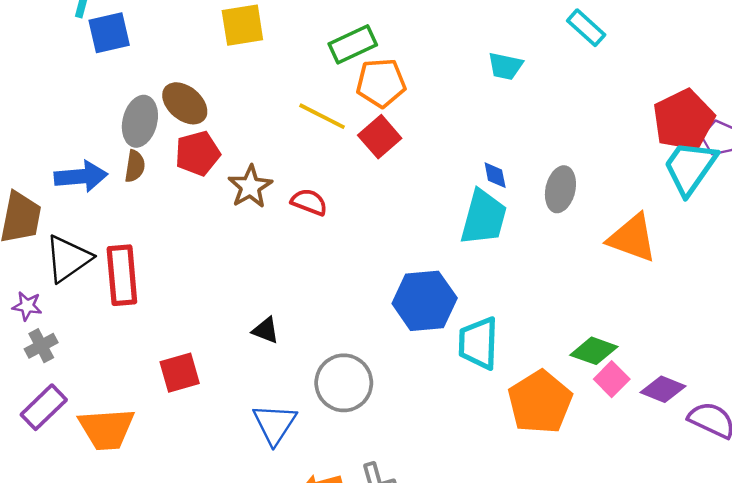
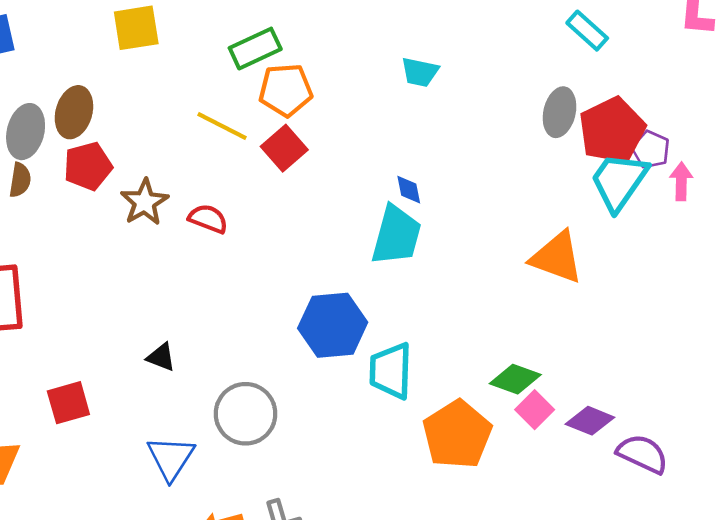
cyan rectangle: (586, 28) -> (587, 31), moved
brown ellipse: (185, 103) -> (74, 112), turned 66
gray ellipse: (560, 189) -> (560, 112), moved

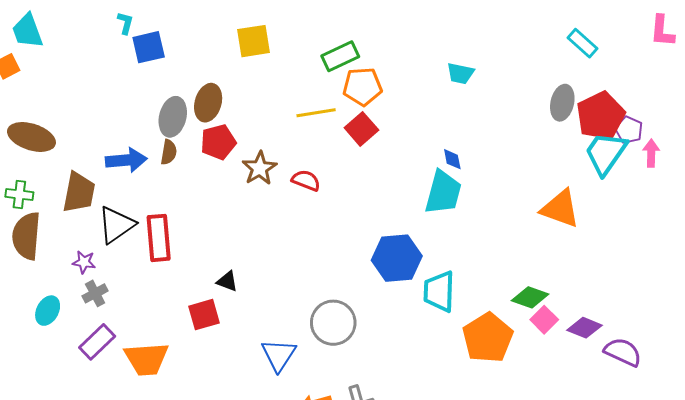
yellow line: (222, 126) -> (316, 113), turned -36
black triangle: (161, 357) -> (227, 281), moved

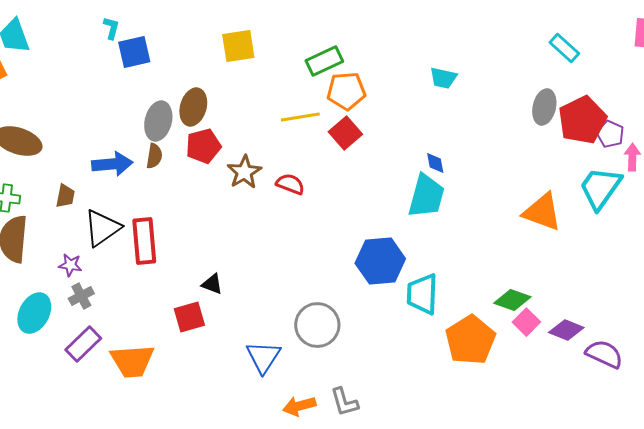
cyan trapezoid: (606, 153) -> (600, 188), moved
brown trapezoid: (79, 192) -> (65, 196), size x0.6
cyan ellipse: (48, 311) -> (34, 313), size x1.4

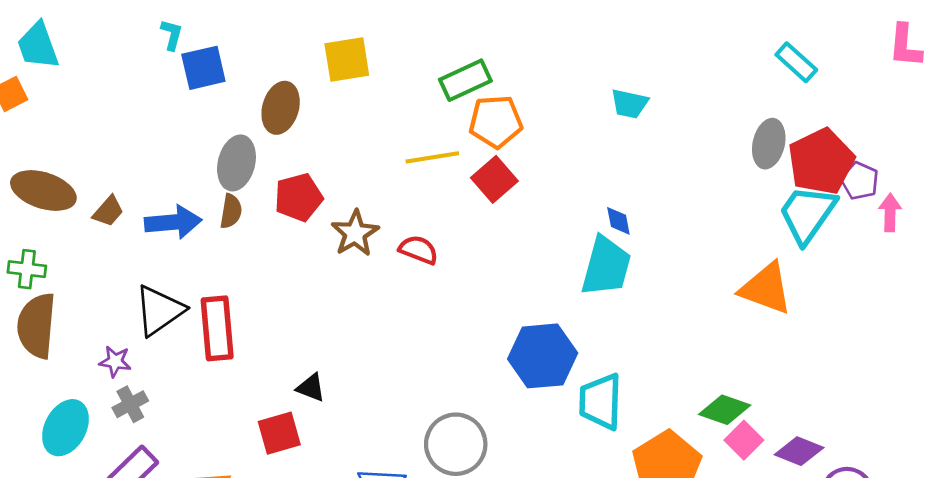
brown ellipse: (193, 107) -> (281, 108), moved
cyan trapezoid: (600, 188) -> (807, 214), moved
brown trapezoid: (65, 196) -> (108, 211), moved, turned 30

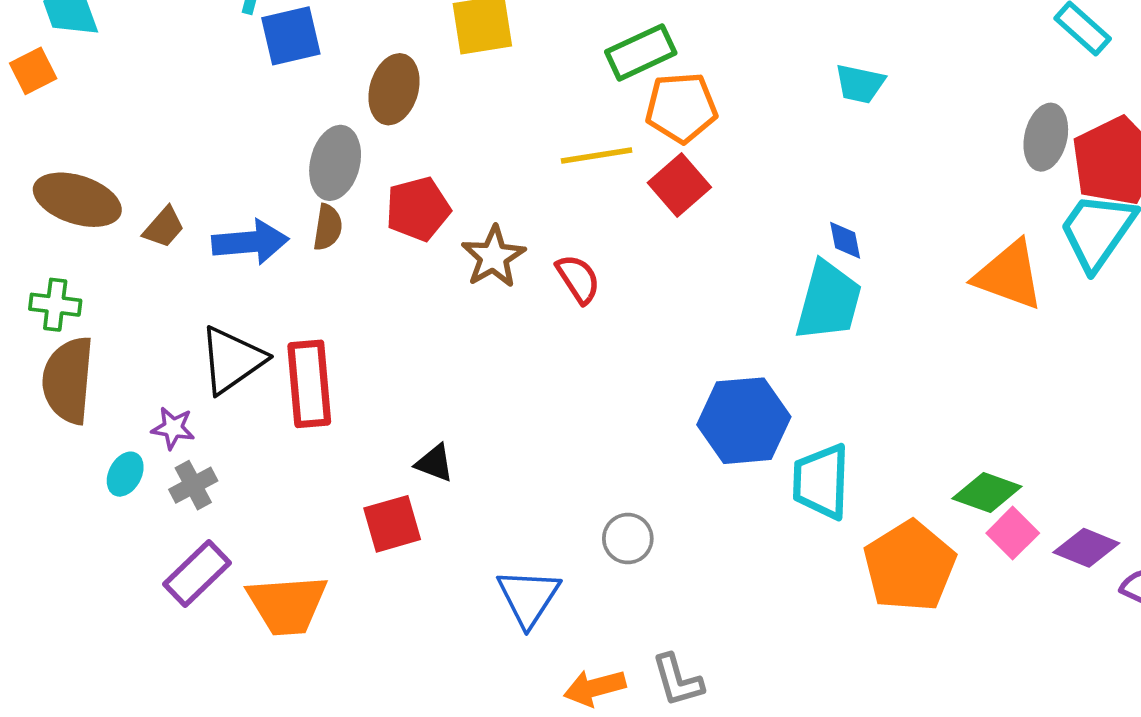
red semicircle: (418, 250) -> (578, 279), turned 36
orange triangle: (766, 288) -> (1009, 275), moved
cyan ellipse: (65, 428) -> (125, 474), moved, size x0.6
gray circle: (456, 444) -> (628, 539), size x0.6

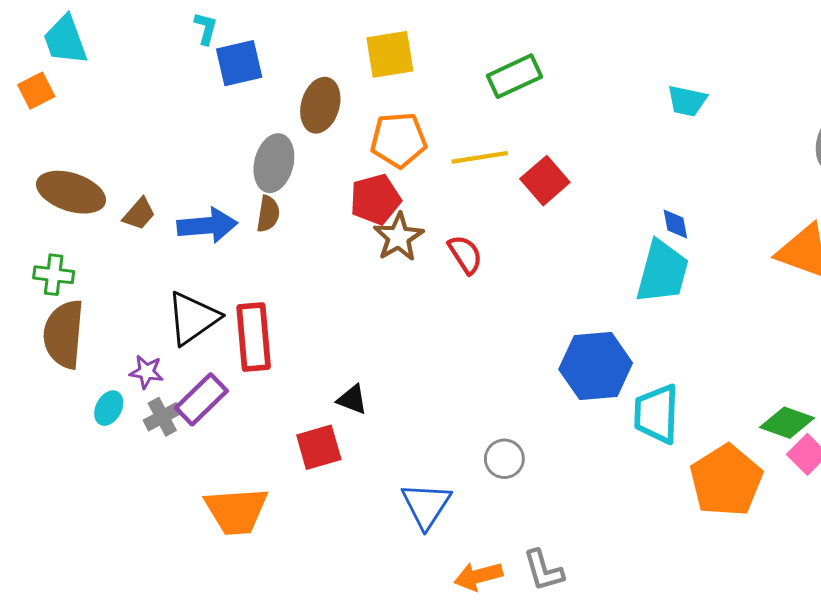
orange pentagon: (681, 108) -> (399, 140), moved
red pentagon: (418, 209) -> (375, 199), moved
purple rectangle: (197, 574) -> (201, 399), moved

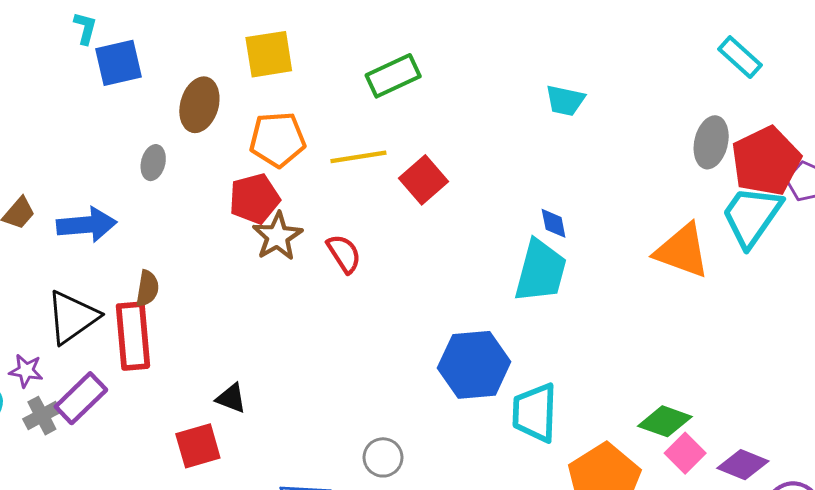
gray ellipse: (274, 163) -> (153, 163), size x0.6
brown semicircle: (268, 214) -> (147, 288), moved

